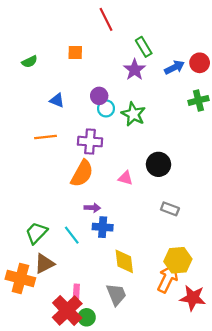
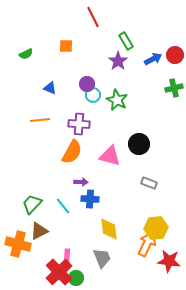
pink triangle: (125, 178) -> (110, 156), size x1.6

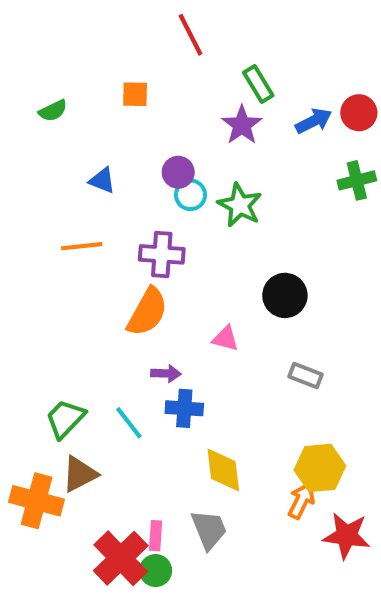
pink triangle: (110, 156) -> (225, 339), moved, size x0.6
orange arrow: (147, 244) -> (301, 501), size x0.7
pink rectangle: (67, 256) -> (156, 536), moved

